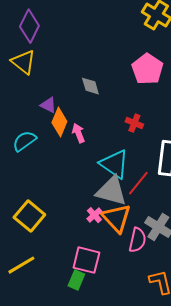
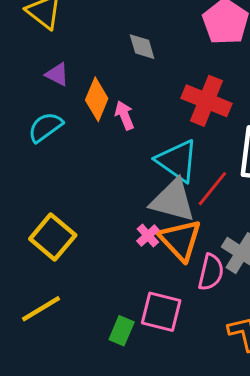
purple triangle: (48, 105) -> (57, 74), moved
red cross: (134, 123) -> (207, 101), size x1.8
pink square: (86, 260) -> (161, 312), moved

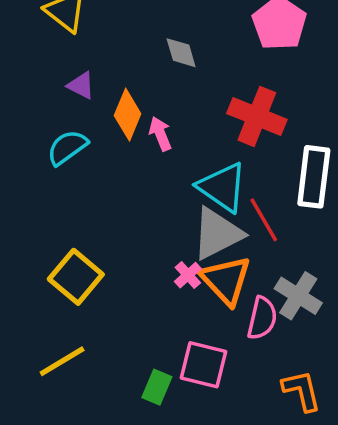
red line: (212, 189) -> (264, 220), turned -69
gray triangle: (173, 200) -> (217, 234), turned -42

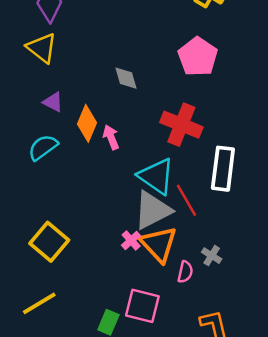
gray cross: (298, 296) -> (212, 256), size x0.6
pink semicircle: (262, 318) -> (185, 272), size x0.7

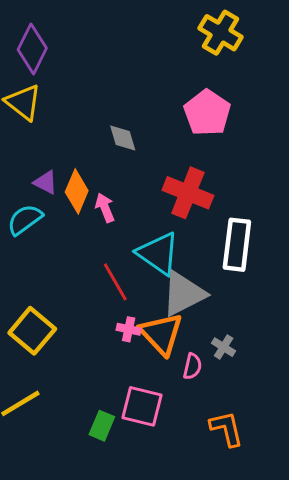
purple triangle: (53, 102) -> (46, 182), moved
red line: (186, 200) -> (115, 282), moved
gray triangle: (152, 210) -> (183, 294), moved
pink cross: (131, 240) -> (129, 329), turned -36

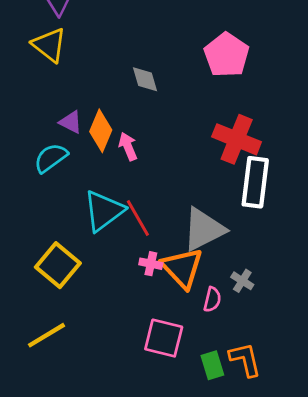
red cross: (188, 193) -> (237, 139), moved
cyan triangle: (158, 254) -> (104, 211), moved, turned 48
green rectangle: (102, 426) -> (212, 365), moved, turned -40

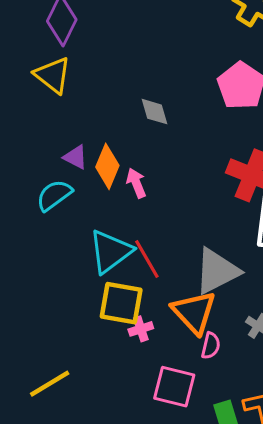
pink cross: (151, 264) -> (141, 329), moved, turned -30
yellow square: (58, 265) -> (121, 303), moved, turned -30
pink semicircle: (212, 299) -> (211, 346), moved

